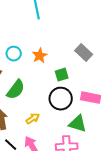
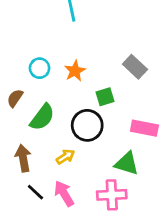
black circle: (61, 99) -> (87, 125), moved

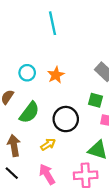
green square: (105, 97) -> (96, 100), moved, turned 32
black line: (35, 192) -> (12, 173), moved

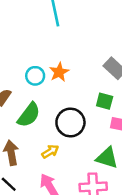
cyan circle: (27, 73) -> (35, 76), moved

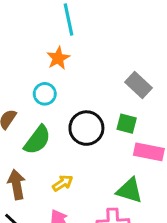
orange star: (59, 72) -> (58, 58), moved
black circle: (70, 122) -> (86, 128), moved

